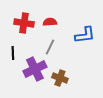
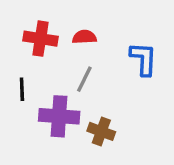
blue L-shape: (85, 35) -> (143, 59), turned -80
purple cross: (35, 69) -> (59, 116), turned 30

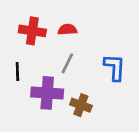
blue L-shape: (143, 59) -> (115, 67), moved

